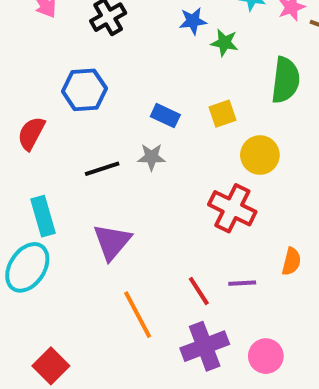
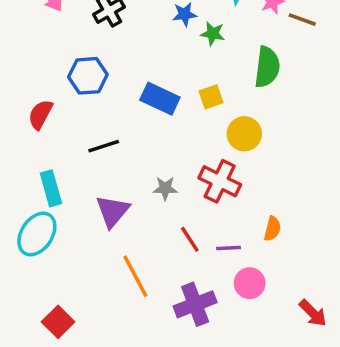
blue rectangle: (165, 116) -> (160, 99), size x1.5
gray star: (151, 157) -> (165, 188), moved
red line: (199, 291) -> (190, 239), moved
pink circle: (266, 356) -> (250, 283), moved

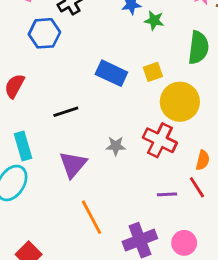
blue hexagon: (88, 76) -> (44, 33), moved
yellow circle: (244, 134) -> (180, 102), size x1.4
orange semicircle: (272, 229) -> (203, 160), moved
red line: (190, 239) -> (197, 187), moved
pink circle: (250, 283) -> (184, 243), moved

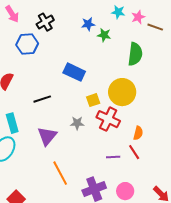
yellow square: (153, 72) -> (93, 100), moved

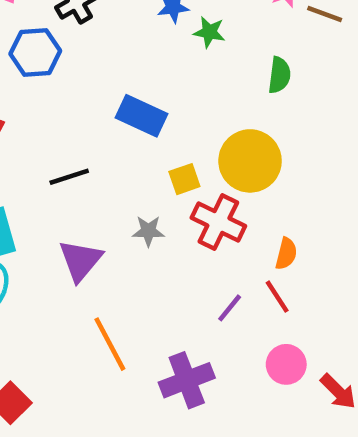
green semicircle: (135, 54) -> (279, 75), size x0.7
purple line: (113, 157) -> (230, 308), turned -48
pink circle: (125, 191) -> (286, 364), moved

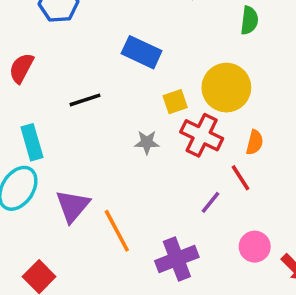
orange semicircle: (286, 254) -> (255, 142), moved
purple triangle: (80, 260) -> (73, 206), moved
red line: (277, 297) -> (241, 178), moved

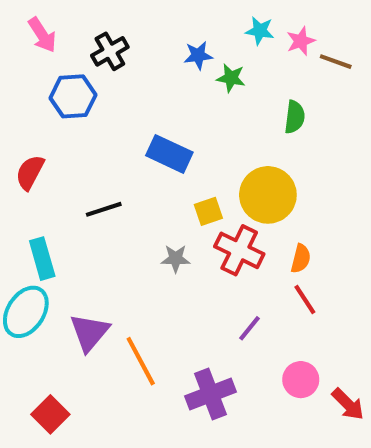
red line: (241, 178) -> (305, 300), moved

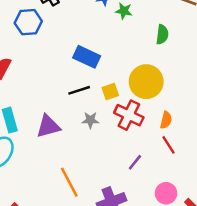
black line: (104, 209) -> (79, 90), moved
purple triangle: (89, 332) -> (48, 126), moved, turned 35

